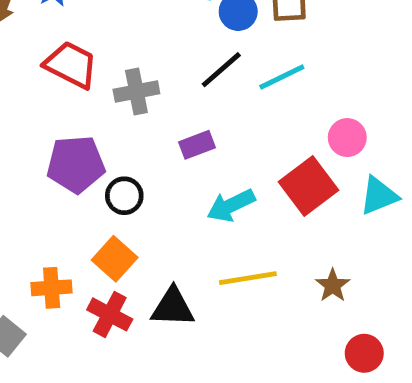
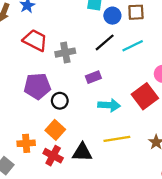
cyan arrow: (231, 205) -> (109, 105), turned -150

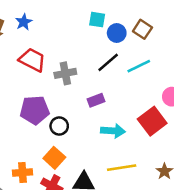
brown square: (136, 12) -> (142, 29), turned 36

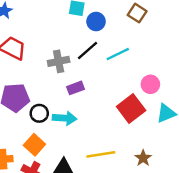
brown square: (142, 29) -> (137, 13), moved
gray cross: (65, 73) -> (59, 61), moved
cyan arrow: (113, 131) -> (65, 118), moved

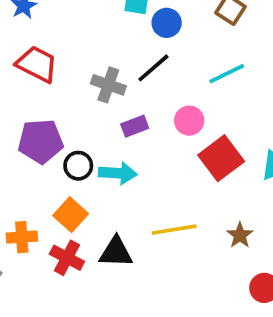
cyan line: (118, 54) -> (227, 74), moved
gray cross: (59, 61) -> (108, 85), turned 30
pink circle: (150, 84) -> (189, 121), moved

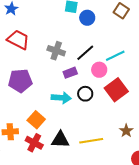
black line: (153, 68) -> (85, 53), moved
cyan line: (227, 74) -> (115, 56), moved
black circle: (78, 166) -> (85, 94), moved
yellow line: (174, 230) -> (91, 141), moved

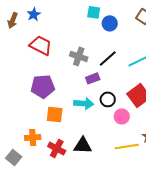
pink circle: (99, 70) -> (122, 116), moved
orange square: (36, 120) -> (55, 114), moved, turned -36
yellow line: (91, 141) -> (127, 147), moved

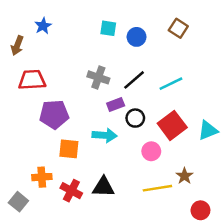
cyan square: (94, 12) -> (108, 28), moved
brown arrow: (13, 20) -> (17, 46), moved
red trapezoid: (41, 45) -> (32, 80), moved, turned -30
black circle: (108, 99) -> (135, 118), moved

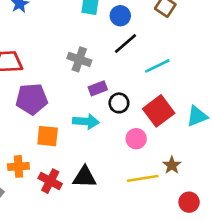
black line: (134, 80) -> (126, 43), moved

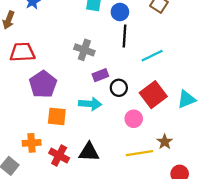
black line: (126, 43) -> (125, 36), turned -45
purple pentagon: (32, 99) -> (43, 84), turned -30

